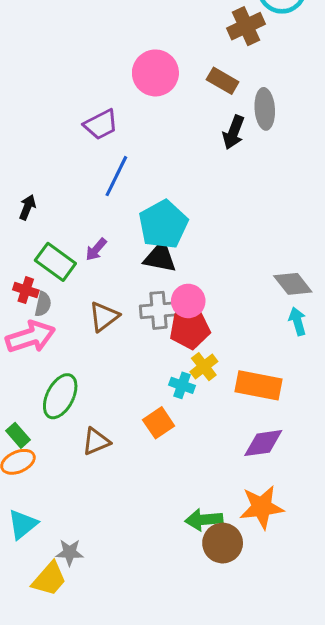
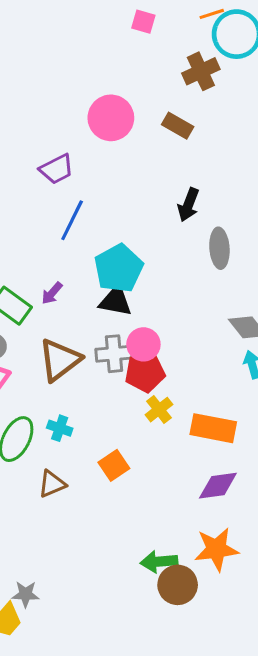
gray ellipse: (265, 109) -> (219, 248), moved
black arrow: (234, 132) -> (188, 205), moved
brown triangle: (104, 317) -> (60, 360), size x1.4
cyan cross: (182, 385) -> (60, 428), moved

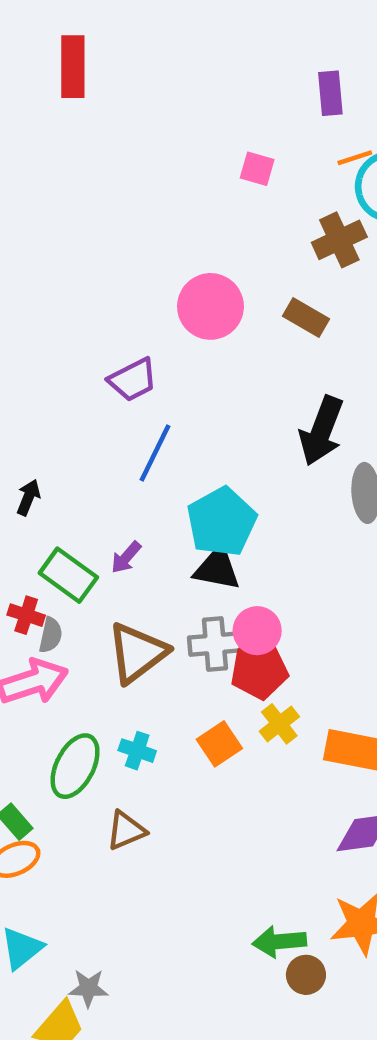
black arrow: (188, 205) -> (322, 431), size x1.4
orange square: (114, 465) -> (219, 744), moved
brown circle: (178, 585) -> (306, 975), size x0.7

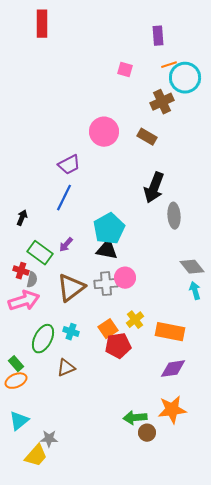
blue line: (155, 453) -> (64, 198), moved
red pentagon: (259, 671) -> (118, 346), moved

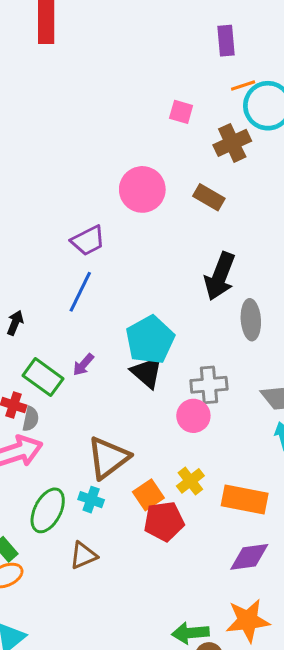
pink square: (125, 70) -> (181, 112), moved
black triangle: (107, 250) -> (147, 372), turned 30
pink circle: (125, 278) -> (193, 416), moved
gray cross: (106, 284) -> (209, 385), moved
brown triangle: (71, 288) -> (108, 458), moved

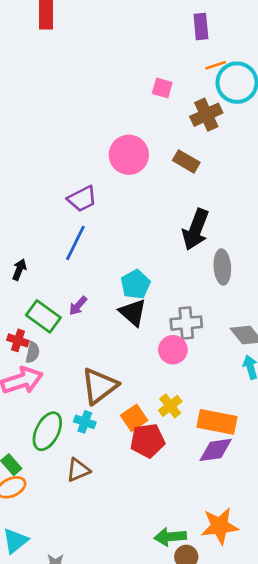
cyan pentagon: (150, 340) -> (135, 284), size x0.7
purple diamond: (249, 557) -> (216, 450), moved

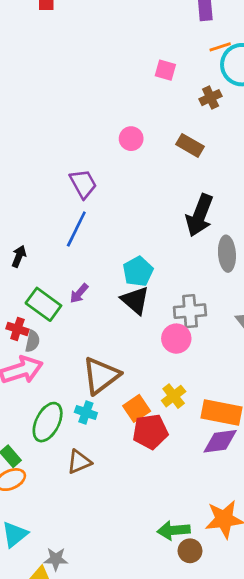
brown cross: (206, 115) -> (211, 98), size x0.7
pink circle: (129, 155) -> (131, 139), size x0.6
purple trapezoid: (82, 199) -> (83, 184), turned -92

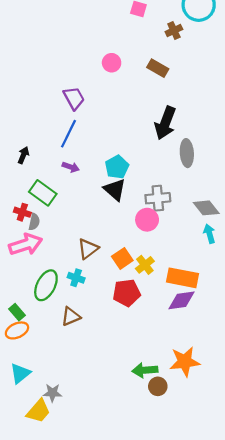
purple arrow: (79, 293) -> (71, 167), moved, turned -112
brown triangle: (101, 376) -> (88, 249), size x0.7
orange square: (137, 408) -> (122, 258), moved

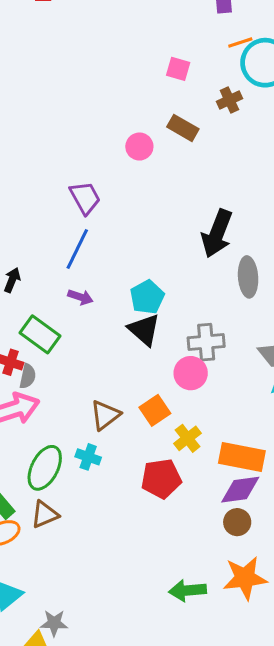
brown rectangle: (158, 68) -> (183, 128), moved
orange square: (122, 258) -> (155, 410), moved
brown triangle: (71, 316) -> (45, 514), moved
brown circle: (158, 386) -> (237, 522), moved

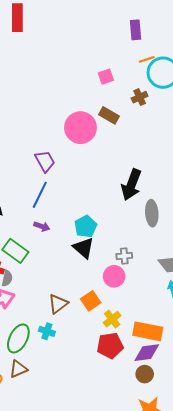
pink square: (178, 69) -> (106, 77), turned -35
pink circle: (139, 147) -> (80, 128), size x1.8
gray cross: (206, 342) -> (124, 256), size x0.7
red pentagon: (161, 479) -> (110, 346), moved

